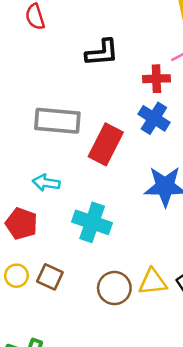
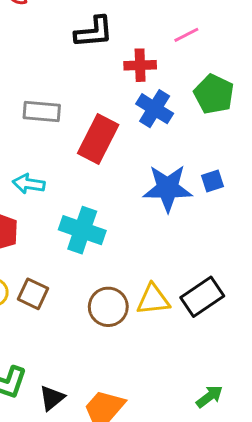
red cross: (156, 79) -> (140, 65), moved
gray rectangle: (57, 121) -> (42, 112), size x0.7

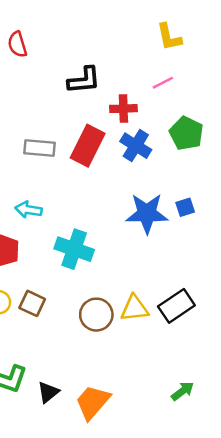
red rectangle: (98, 139) -> (88, 146), moved

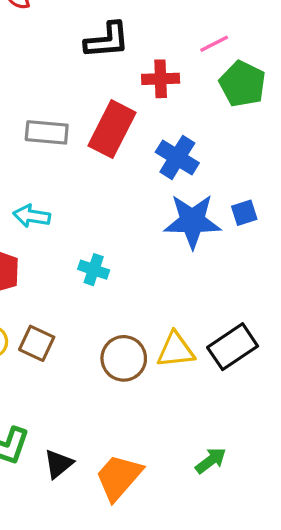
green pentagon: (186, 133) -> (243, 84), moved
blue cross: (136, 146) -> (177, 158), moved
cyan cross: (74, 249) -> (94, 270), size x0.6
green arrow: (183, 391) -> (211, 460), moved

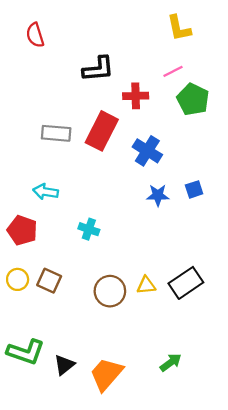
blue star: (192, 221) -> (158, 195), size x0.6
yellow triangle: (176, 350) -> (146, 285), size x0.7

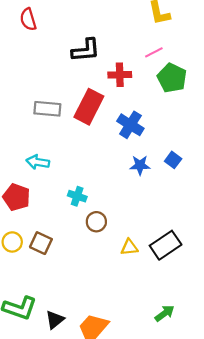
blue square: (194, 189) -> (173, 160), turned -35
brown circle: (110, 291) -> (96, 222), moved, size x0.7
green arrow: (171, 362) -> (165, 313), moved

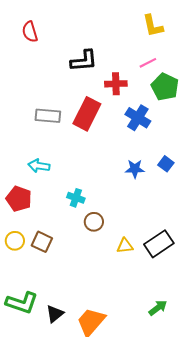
blue cross: (130, 125) -> (138, 118), moved

